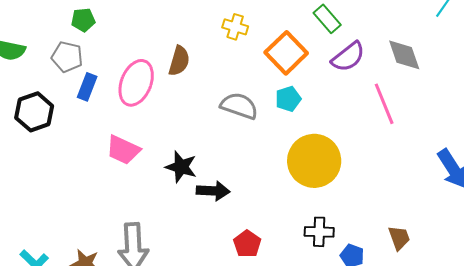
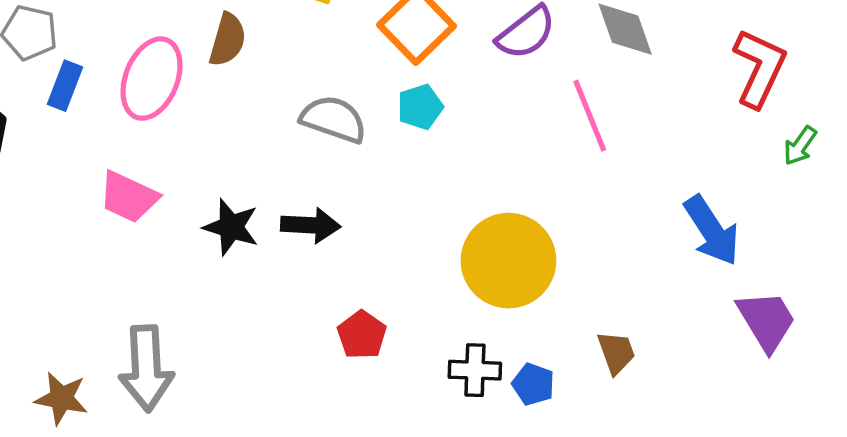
yellow circle: (314, 161) -> (508, 261), moved
black arrow: (213, 191) -> (311, 225), moved
black cross: (319, 232) -> (475, 370), moved
red pentagon: (247, 244) -> (362, 335), moved

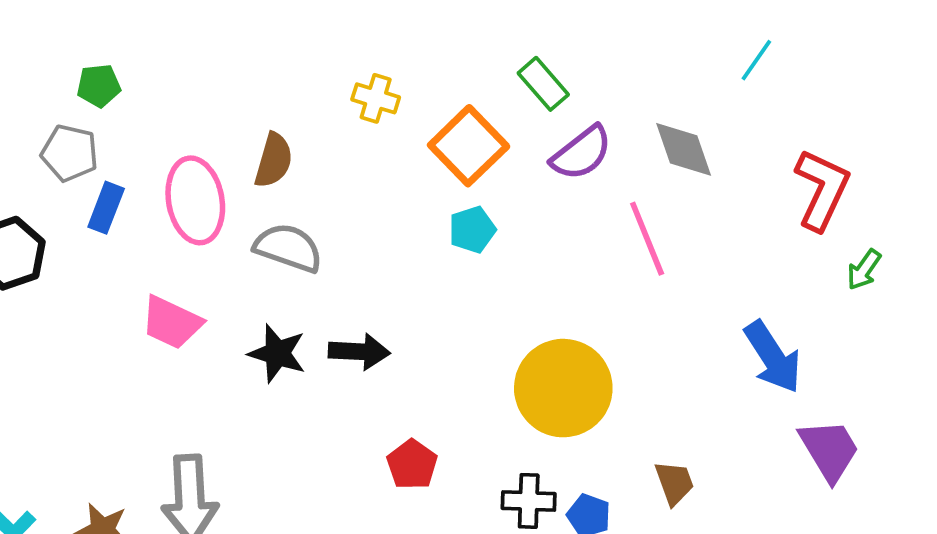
pink ellipse: (152, 79) -> (195, 200), turned -32
gray semicircle: (334, 119) -> (288, 248), moved

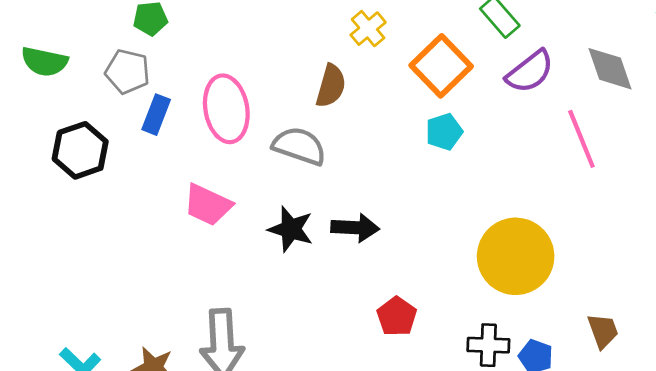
yellow cross: (376, 98) -> (368, 29), turned 33
brown semicircle: (274, 160) -> (331, 86), moved

